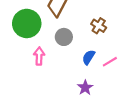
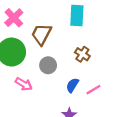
pink arrow: (39, 56) -> (24, 84), turned 119

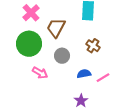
blue semicircle: (72, 85) -> (84, 74), turned 48

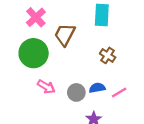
gray circle: (62, 56) -> (76, 92), moved

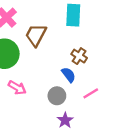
blue semicircle: (97, 88) -> (69, 75), moved, turned 63
gray circle: (76, 92) -> (57, 96), moved

